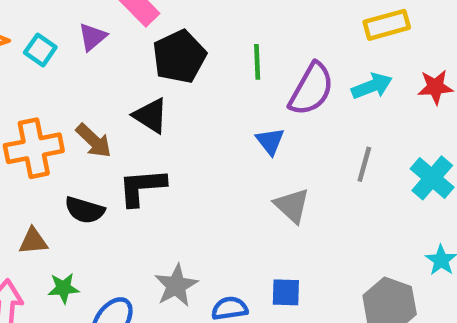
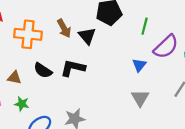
brown arrow: (94, 141) -> (64, 28), moved

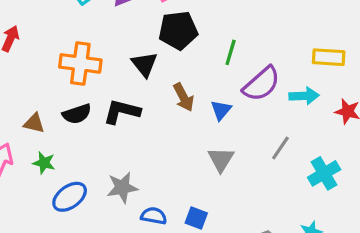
brown arrow: (64, 28) -> (183, 97), moved
orange cross: (28, 34) -> (80, 63), moved
black semicircle: (43, 70) -> (77, 114), turned -54

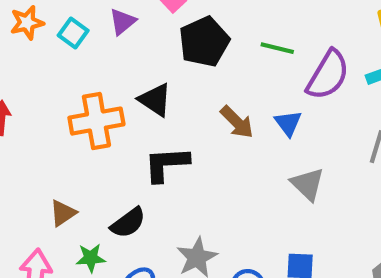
green line: (231, 52) -> (277, 48), turned -75
black triangle: (145, 64) -> (155, 100), moved
black semicircle: (77, 114) -> (128, 223), moved
brown triangle: (34, 123) -> (63, 213), turned -30

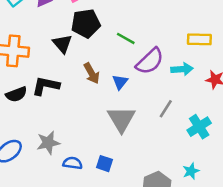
black triangle: (155, 100) -> (62, 44), moved
gray triangle: (308, 184) -> (121, 119), size x1.4
black semicircle: (128, 223) -> (16, 94), moved

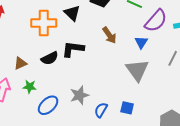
black triangle: (62, 44) -> (72, 13), moved
blue triangle: (120, 82) -> (141, 42), moved
blue semicircle: (73, 163) -> (101, 110), turned -63

